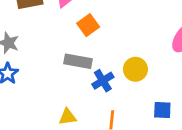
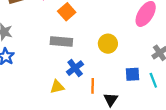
blue cross: (103, 81) -> (75, 68), moved

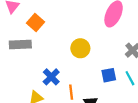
gray rectangle: (61, 41) -> (20, 45), moved

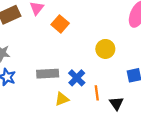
gray rectangle: (20, 45) -> (48, 74), moved

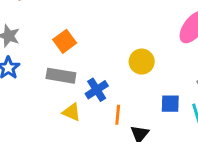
orange square: (60, 24) -> (65, 41), moved
yellow triangle: (62, 99) -> (72, 112), turned 32

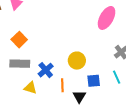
yellow circle: (142, 62) -> (77, 61), moved
blue square: (170, 104) -> (94, 81), moved

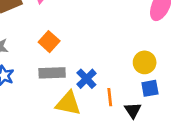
yellow circle: (77, 61) -> (145, 62), moved
yellow triangle: (30, 88) -> (68, 103), size x1.5

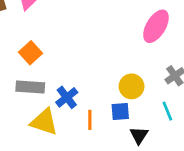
blue square: (150, 88) -> (120, 111), moved
black triangle: (133, 110) -> (139, 135), moved

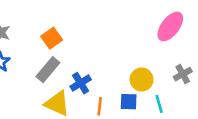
gray rectangle: (30, 87) -> (48, 70), turned -60
cyan line: (167, 111) -> (159, 104), moved

